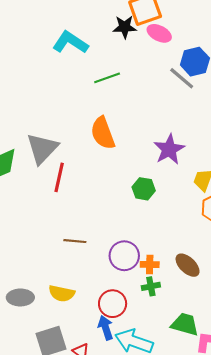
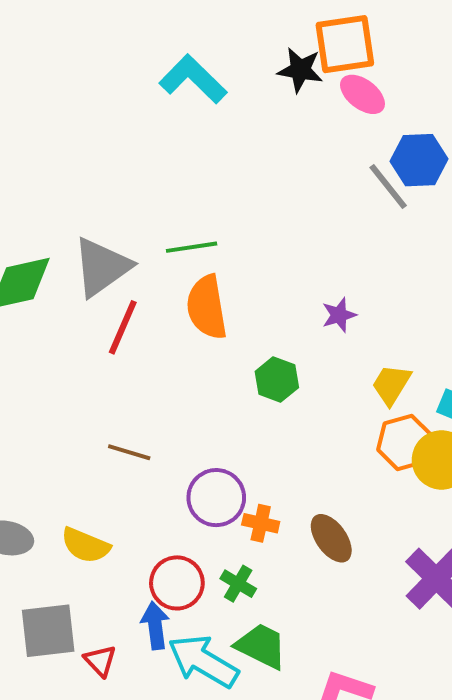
green line: (107, 78) -> (192, 247), moved
orange semicircle: (103, 133) -> (207, 307), moved
purple star: (169, 149) -> (339, 315), size x0.6
green cross: (151, 286) -> (238, 584), moved, turned 30
green trapezoid: (185, 324) -> (261, 646), moved

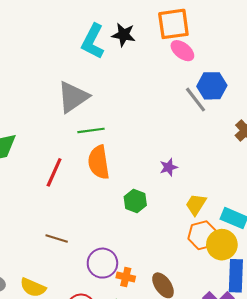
black star: (300, 70) -> (124, 35), moved
cyan L-shape: (193, 79) -> (93, 41), turned -108
gray triangle: (102, 267) -> (73, 97), moved

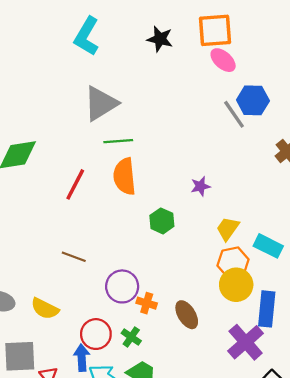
cyan L-shape: (93, 41) -> (87, 36), moved
yellow circle: (222, 245) -> (236, 285), moved

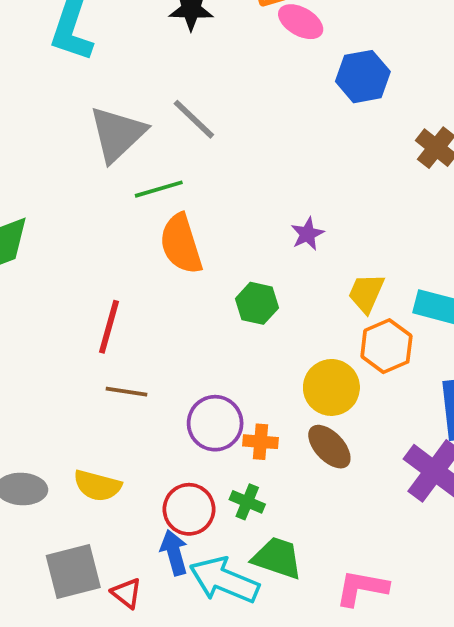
gray line: (234, 114) -> (194, 119), moved
red line: (75, 184) -> (109, 327), moved
yellow circle: (236, 285) -> (331, 387), moved

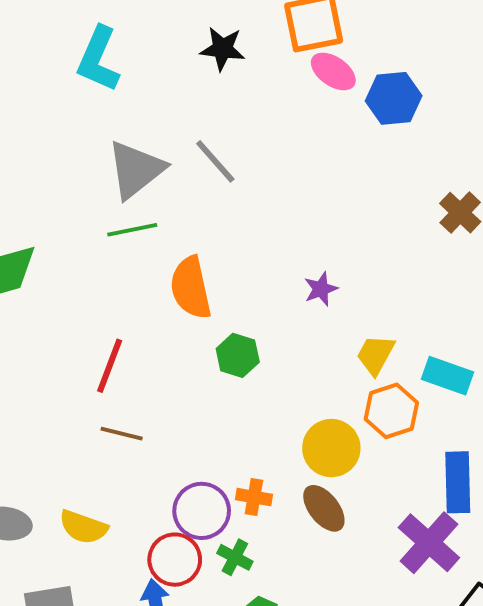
blue hexagon: (363, 77) -> (394, 98), moved
green line: (159, 189) -> (132, 230), moved
green hexagon: (257, 303) -> (238, 355), moved
purple circle: (215, 423) -> (202, 511), moved

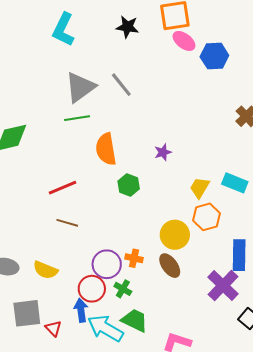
purple star: (321, 289) -> (163, 152), moved
red line: (110, 366) -> (63, 188), turned 44
cyan rectangle: (447, 376) -> (235, 183), moved

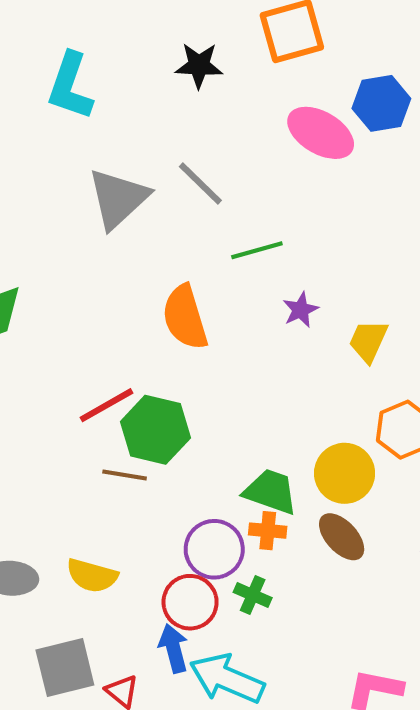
pink ellipse: (184, 41) -> (321, 133), moved, size x1.4
green line: (77, 118) -> (257, 250), moved
green hexagon: (129, 185) -> (155, 430), moved, size x1.5
yellow trapezoid: (200, 188) -> (368, 341), moved
green trapezoid: (135, 320) -> (271, 492), moved

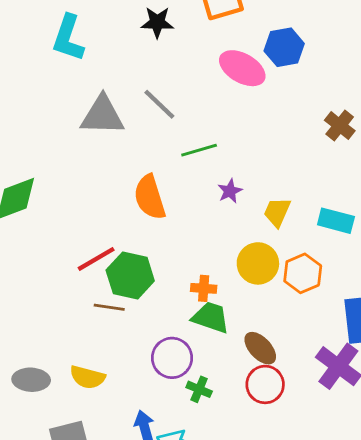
gray triangle: (118, 198) -> (102, 115), turned 45
yellow circle: (345, 473) -> (258, 263), moved
orange cross: (268, 531) -> (204, 288), moved
red circle: (190, 602) -> (265, 384), moved

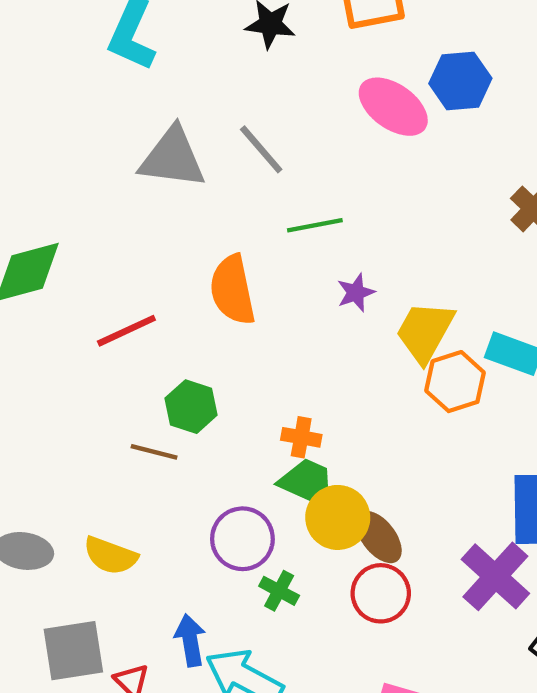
yellow trapezoid: (277, 212) -> (425, 332), size x1.4
red line: (96, 259) -> (126, 331), moved
yellow circle: (258, 263) -> (338, 517), moved
orange hexagon: (303, 273) -> (455, 382), moved
green hexagon: (130, 276) -> (191, 407), size x0.7

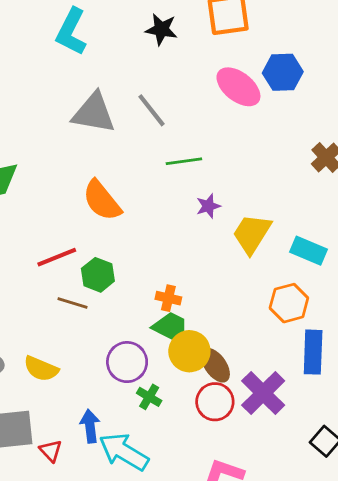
orange semicircle: (233, 290) -> (102, 201), moved, turned -30
red line: (126, 331) -> (57, 257), moved
orange hexagon: (455, 382) -> (289, 303), moved
purple cross: (495, 576) -> (263, 393), moved

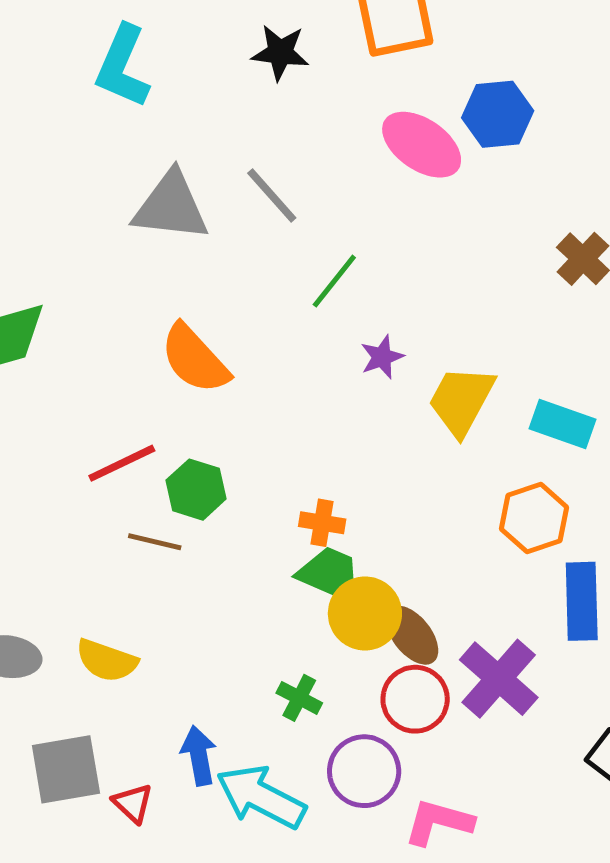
green line: (184, 161) -> (334, 281), turned -40
purple circle: (127, 362) -> (364, 771), moved

